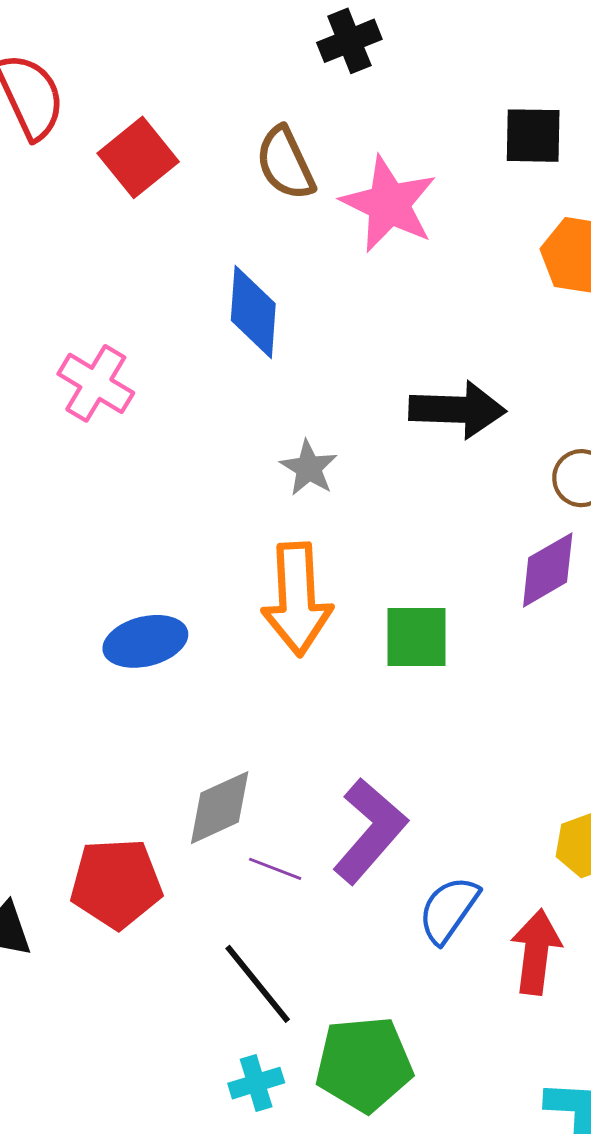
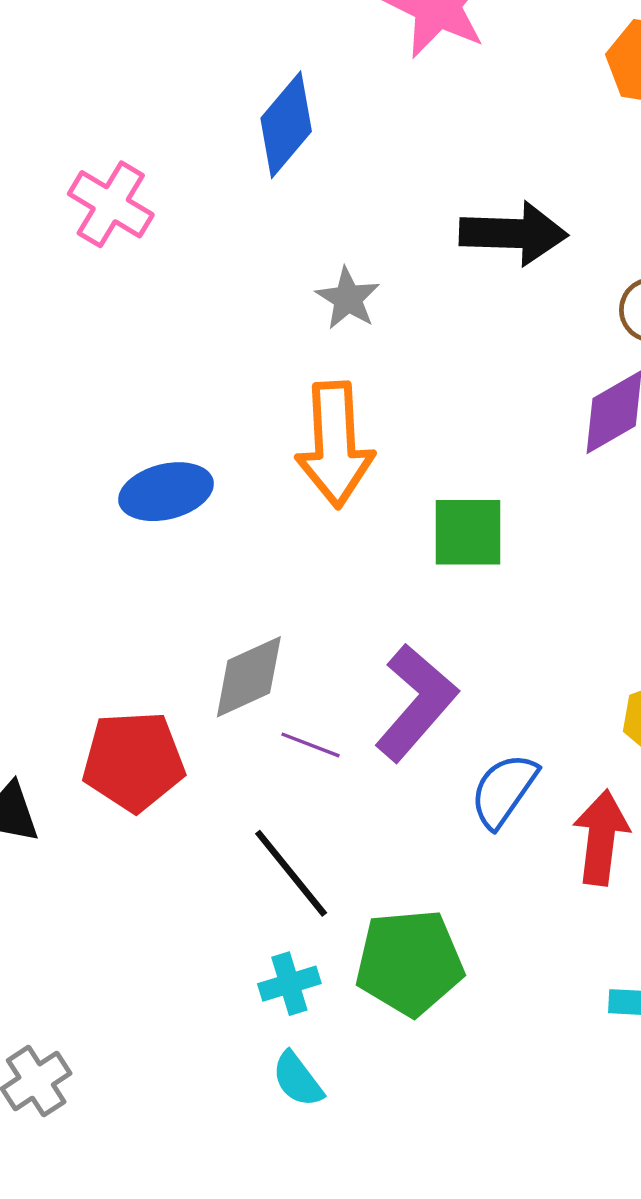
blue diamond: (253, 312) -> (286, 125), turned 36
green square: (417, 637) -> (468, 532), moved

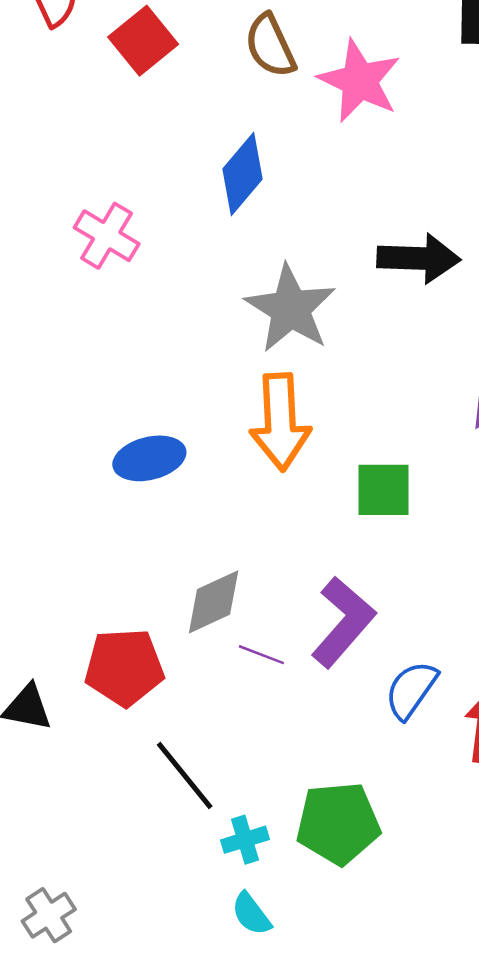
gray star: (348, 298) -> (290, 309), size x1.8
black line: (291, 873) -> (185, 775), moved

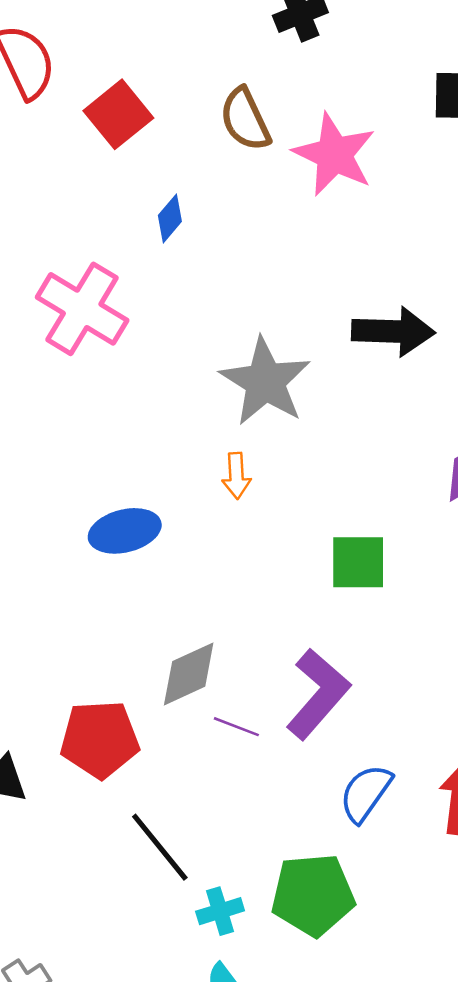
blue diamond: (243, 174) -> (170, 218), moved, size x0.6
pink cross: (107, 236) -> (82, 309), size x1.4
orange arrow: (280, 422) -> (236, 476), moved, size x0.5
blue semicircle: (411, 690) -> (366, 793), moved

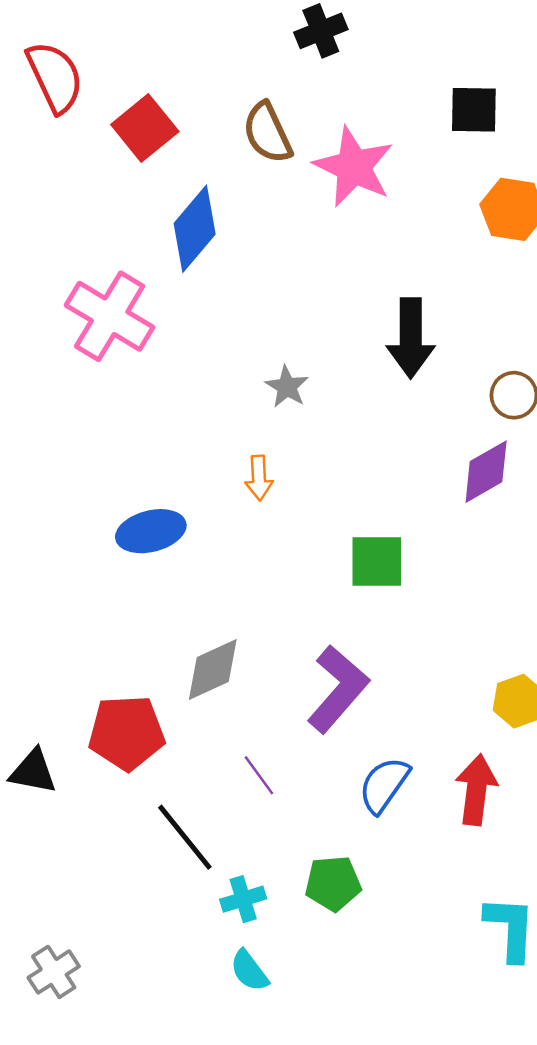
blue diamond: (170, 218) -> (195, 229), size x1.8
black arrow: (393, 331) -> (411, 338), turned 88
gray star: (265, 382) -> (287, 387), size x0.5
purple line: (236, 727) -> (259, 775), moved, turned 33
green pentagon: (313, 895) -> (333, 883), size x0.7

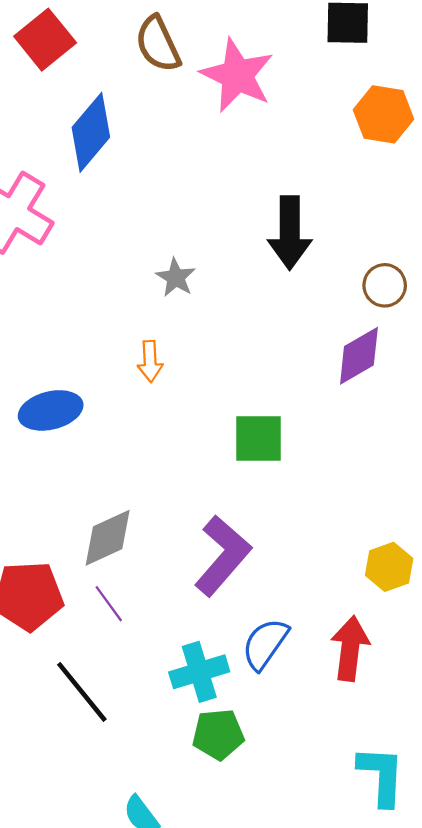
purple line: (259, 775) -> (109, 604), moved
cyan cross: (243, 899) -> (199, 672), moved, size x1.4

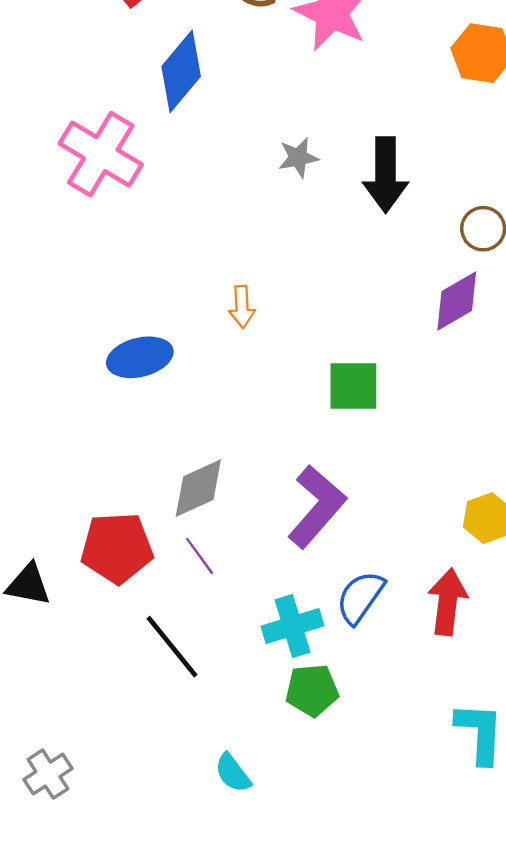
gray star: (176, 278) -> (298, 158), moved, turned 30

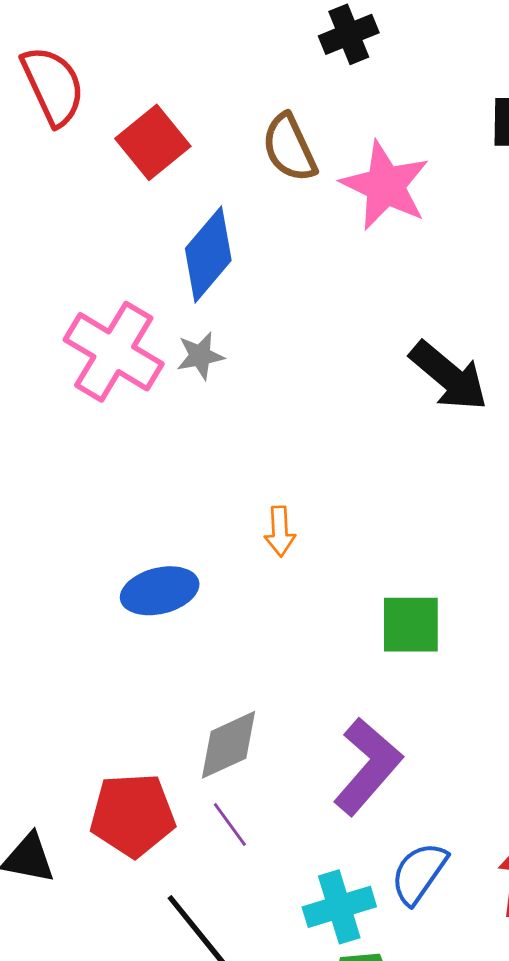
gray star: (298, 158) -> (200, 356), moved
black arrow: (386, 175) -> (449, 376), turned -50

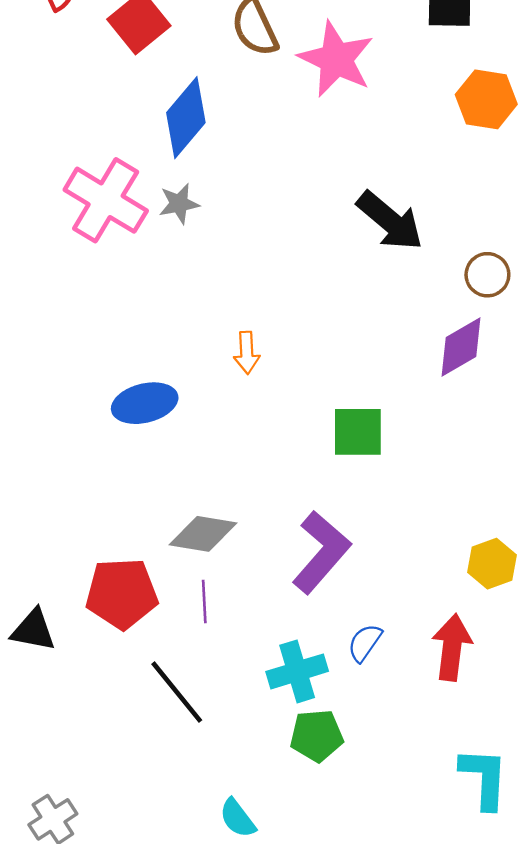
gray diamond: (229, 745) -> (203, 534), turned 34
purple line: (230, 824) -> (204, 601), turned 33
blue semicircle: (419, 873) -> (365, 643), size x0.7

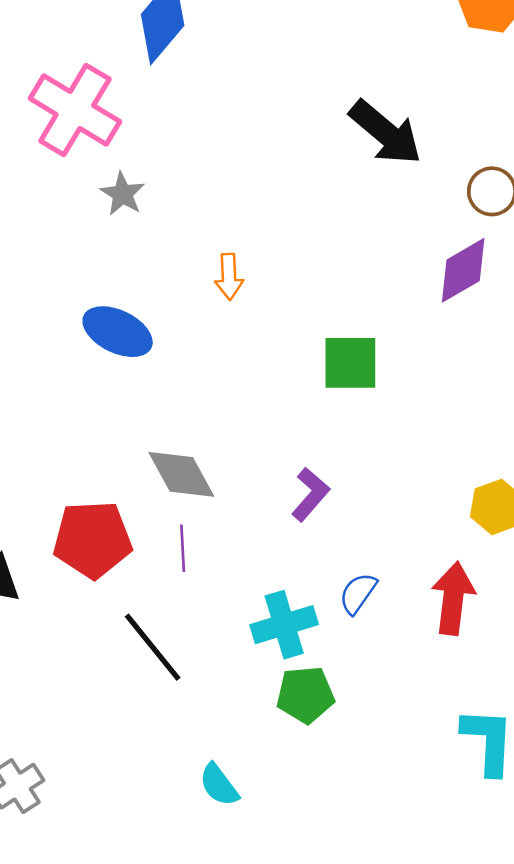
gray star: (179, 204) -> (123, 194), moved, turned -30
blue ellipse: (145, 403) -> (118, 332), turned 40
gray diamond: (203, 534) -> (181, 474), turned 52
purple L-shape: (321, 552) -> (310, 494), size x0.6

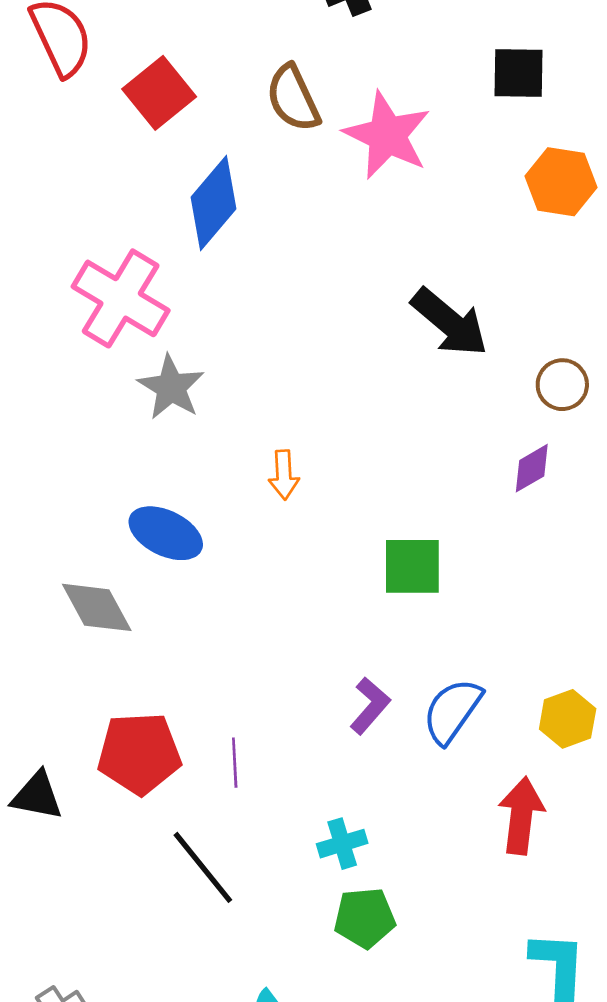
gray star: (123, 194) -> (171, 387), size x1.4
purple diamond: (463, 270) -> (532, 468), size x0.7
gray diamond: (181, 474) -> (97, 607), moved
blue semicircle: (358, 593) -> (452, 711), moved, size x1.5
cyan cross: (284, 625) -> (342, 844), size x0.7

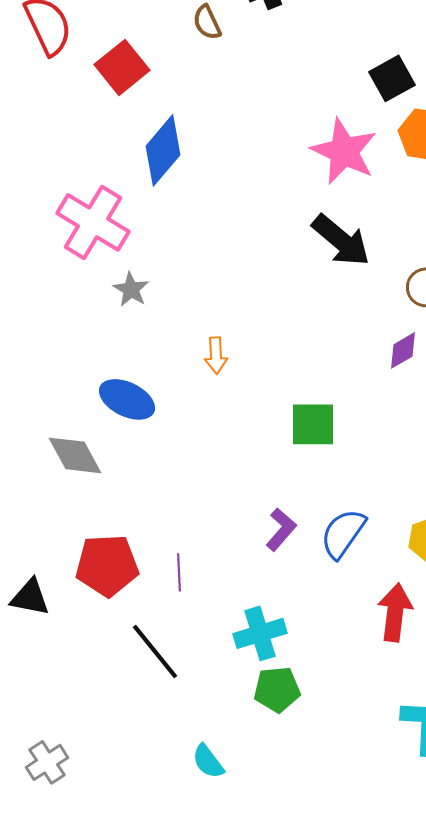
black square: (519, 73) -> (392, 78), moved, turned -30
brown semicircle: (293, 98) -> (207, 22), moved, size x0.7
pink star: (387, 135) -> (344, 151), moved
gray star: (171, 387) -> (131, 289), size x0.7
cyan cross: (342, 844) -> (260, 633), size x1.4

